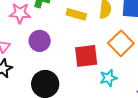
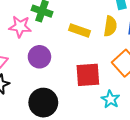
cyan star: (108, 78) -> (110, 99), turned -30

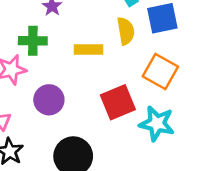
cyan star: (110, 99) -> (157, 123), size x1.4

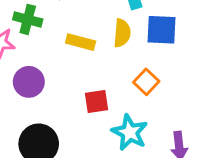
orange square: (160, 71) -> (146, 82), size x0.7
red square: (118, 102) -> (96, 102), size x0.7

